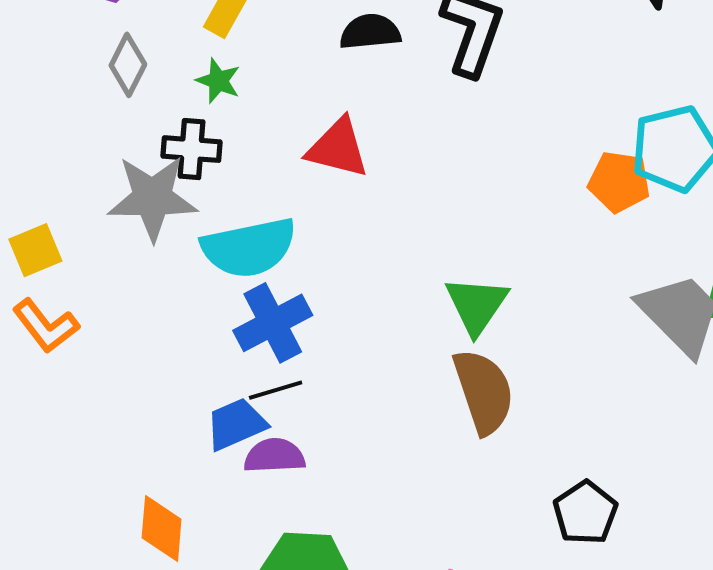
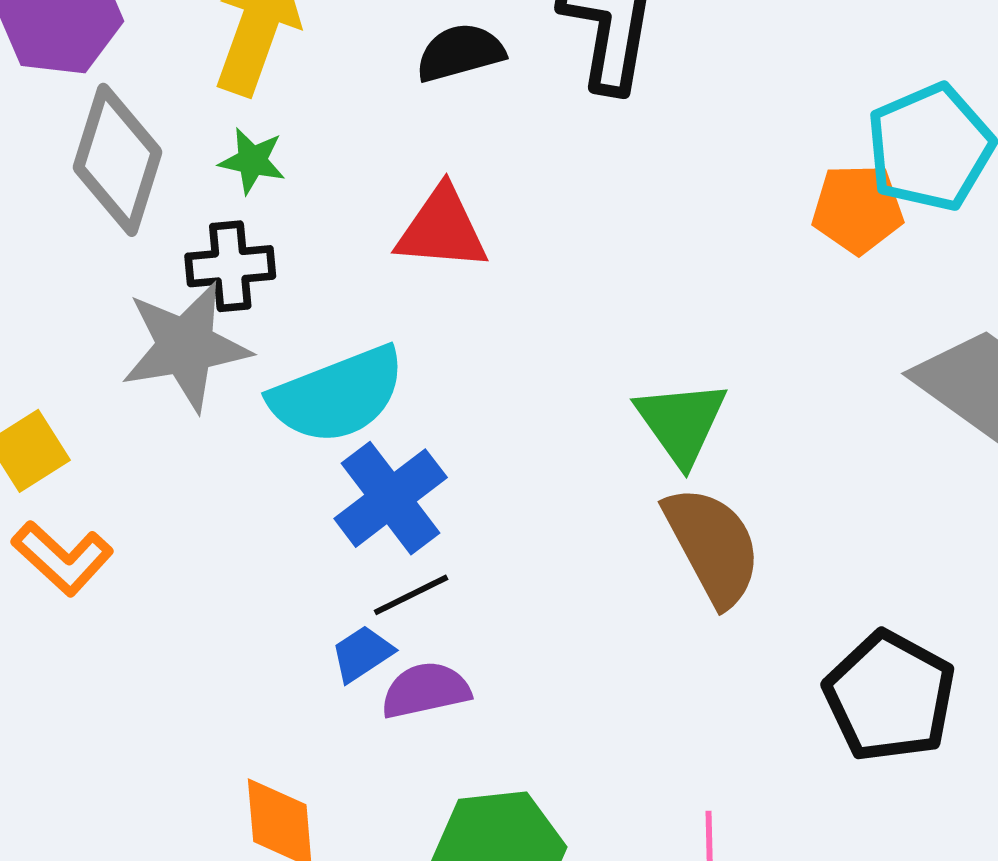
gray diamond: (128, 65) -> (117, 160), size x1.6
blue trapezoid: (236, 424) -> (362, 654), size x0.7
black pentagon: (585, 513) -> (890, 696), size x1.4

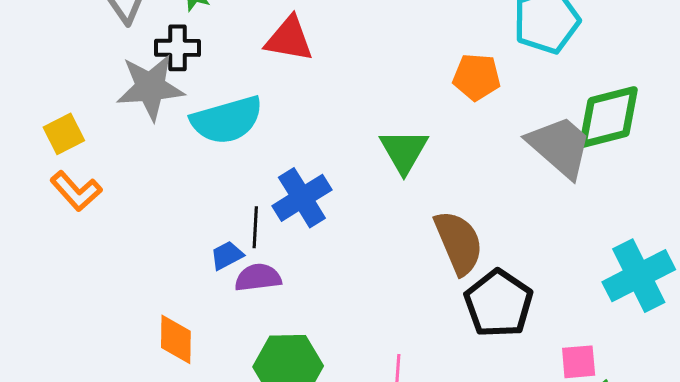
orange pentagon: (858, 209) -> (477, 77), moved
blue cross: (391, 498) -> (302, 198), moved
brown semicircle: (713, 546) -> (459, 243), moved
black line: (411, 595) -> (255, 227), turned -66

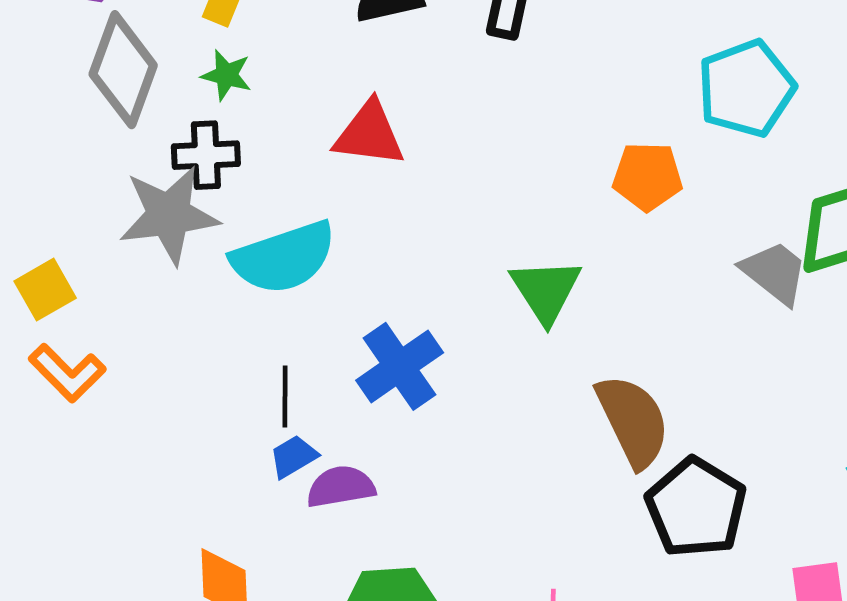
gray trapezoid: (560, 147) -> (775, 273), size x0.7
black line: (255, 227) -> (285, 397), moved

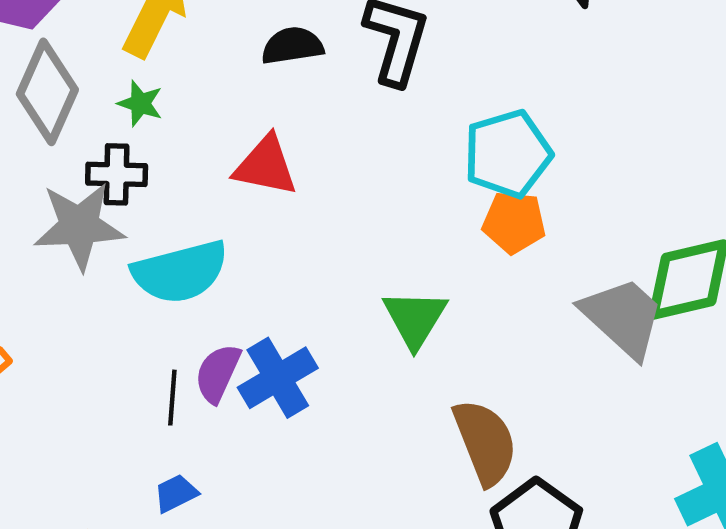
cyan pentagon: (746, 88) -> (508, 154), moved
gray trapezoid: (775, 273) -> (623, 317), size x1.4
blue trapezoid: (293, 456) -> (176, 493), moved
purple semicircle: (341, 487) -> (218, 373), moved, turned -60

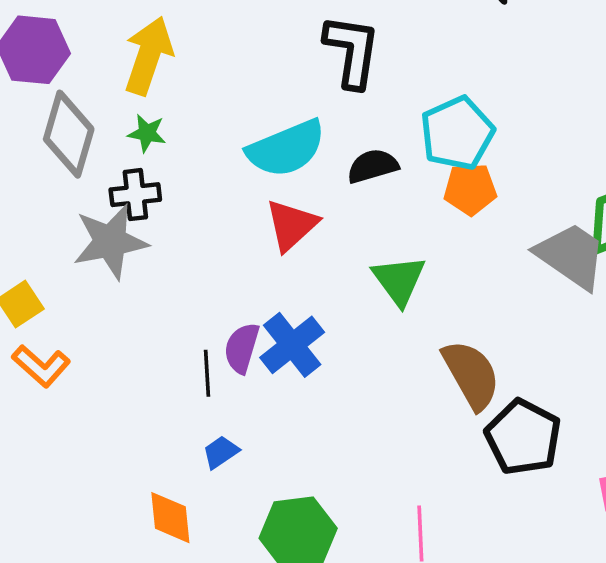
black semicircle: (292, 46) -> (373, 166), moved
red triangle: (266, 166) -> (292, 225), moved, turned -46
cyan semicircle: (180, 272) -> (286, 148), moved

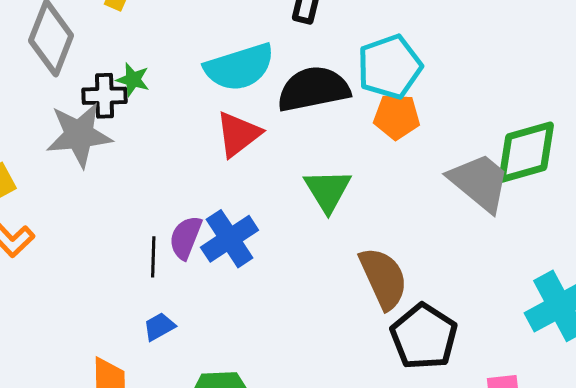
green star: (147, 133) -> (133, 80), moved
black semicircle: (373, 166) -> (313, 89), size x1.6

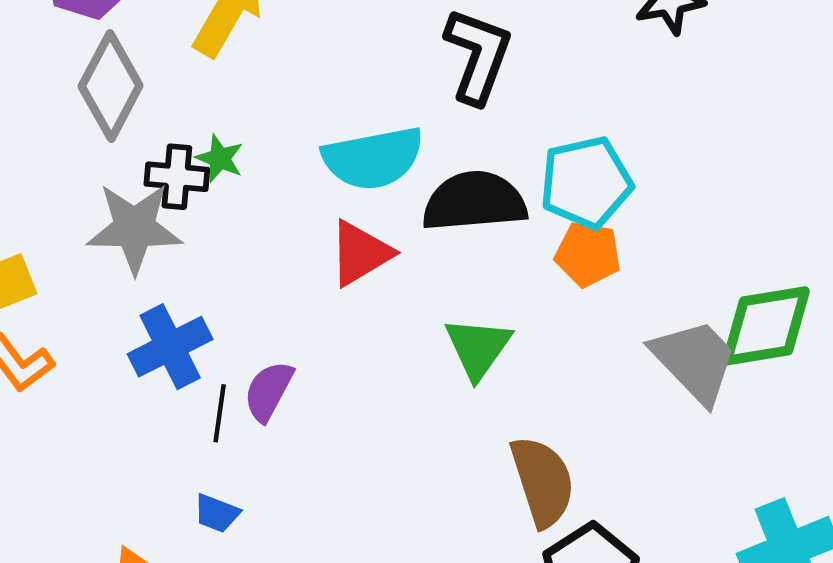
blue cross: (230, 239) -> (170, 347), moved
blue trapezoid: (159, 327) -> (217, 513), turned -136

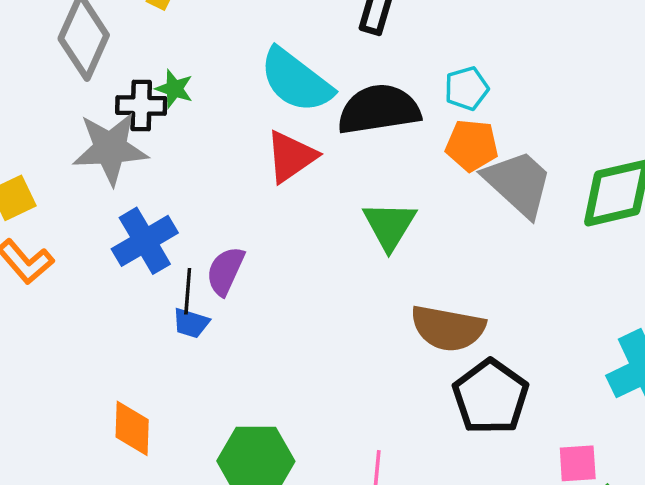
cyan semicircle: (373, 158) -> (296, 80), turned 52
cyan pentagon: (586, 182) -> (467, 88), size x0.6
gray trapezoid: (695, 361) -> (518, 183), moved
brown semicircle: (543, 481) -> (448, 328), turned 122
blue trapezoid: (217, 513) -> (191, 323), moved

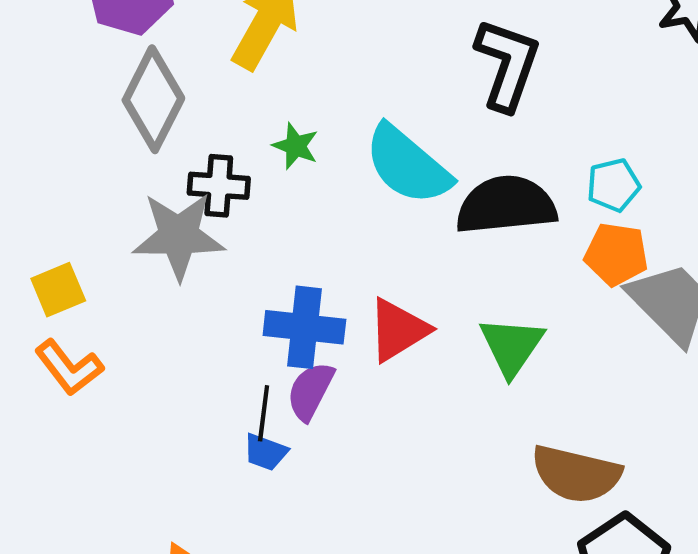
green star: (174, 89) -> (296, 146), moved
red triangle: (291, 157) -> (398, 330), moved
blue cross: (145, 241) -> (304, 327), moved, turned 34

